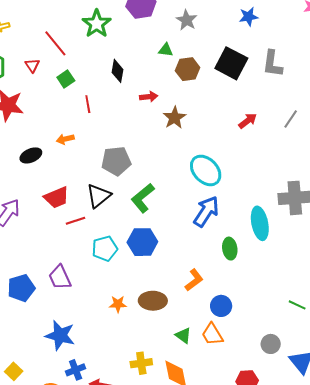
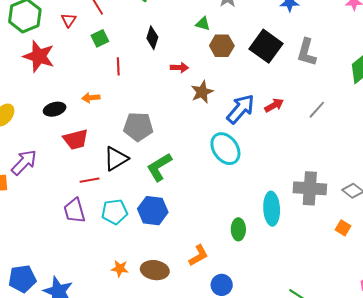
red trapezoid: (57, 197) -> (76, 139), moved
blue arrow: (206, 211) -> (241, 109), moved
purple trapezoid: (60, 277) -> (74, 211), moved
blue pentagon: (21, 288) -> (22, 279), moved

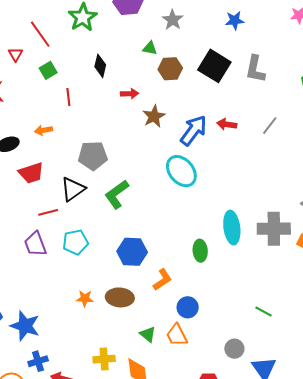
red arrow: (274, 105) -> (227, 124), turned -138
gray cross: (310, 188) -> (274, 229), moved
blue hexagon: (153, 211) -> (132, 252), moved

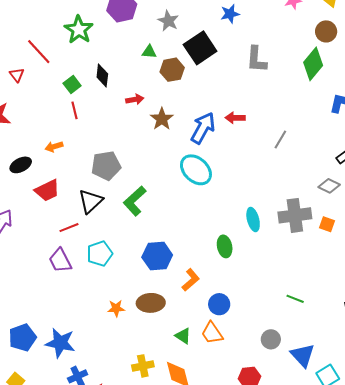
black square: (214, 66) -> (200, 48), moved, turned 32
green square: (48, 70) -> (72, 85), moved
gray line: (270, 126) -> (280, 139), moved
cyan ellipse: (232, 228) -> (253, 220), size x0.7

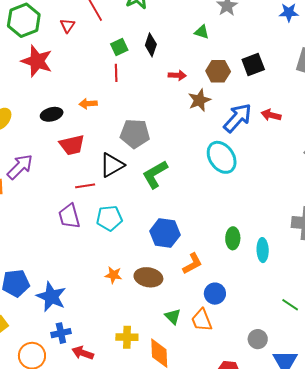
black square: (200, 48) -> (253, 64), moved, size x0.7
brown hexagon: (172, 70) -> (218, 71), moved
cyan ellipse: (253, 220) -> (263, 250), moved

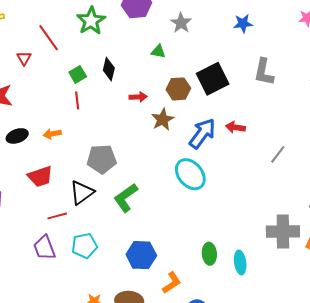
black square: (253, 64) -> (213, 79), size x1.4
black ellipse: (52, 114) -> (17, 136), moved

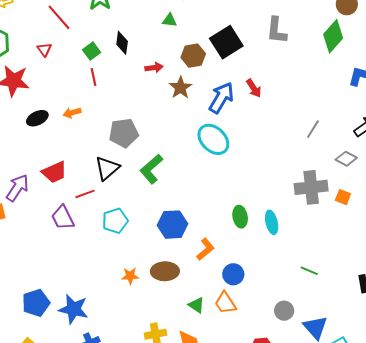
red triangle: (24, 58) -> (44, 50), moved
red arrow: (235, 127) -> (254, 88), turned -126
gray line: (278, 154) -> (313, 129), moved
red trapezoid: (40, 177) -> (54, 172), moved
purple trapezoid: (44, 248) -> (63, 218), moved

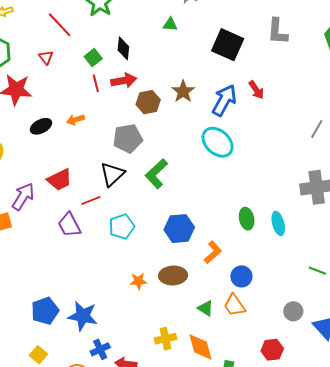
black square: (226, 42) -> (228, 45), turned -32
brown hexagon: (193, 56) -> (148, 102), moved
red arrow: (154, 68) -> (124, 81), moved, size x1.4

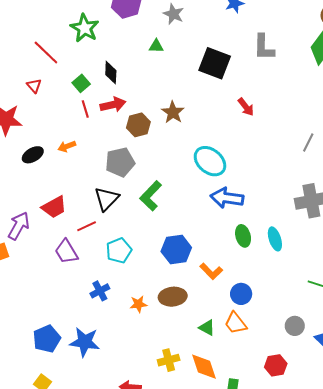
blue arrow: (224, 100) -> (227, 198), moved, turned -108
orange L-shape: (213, 252) -> (211, 271), turned 90
blue cross: (100, 349) -> (100, 291), moved

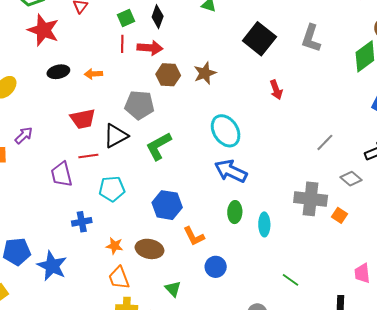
red trapezoid: (54, 207) -> (83, 119), moved
purple arrow: (19, 226) -> (24, 135), size x0.7
orange trapezoid: (236, 323) -> (119, 278), moved

